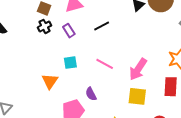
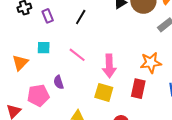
black line: (102, 26) -> (81, 17), turned -42
pink arrow: (138, 69) -> (109, 66), turned -45

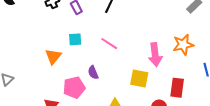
pink arrow: (109, 66) -> (155, 55), moved
red rectangle: (138, 89) -> (177, 88), moved

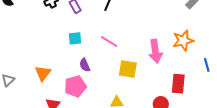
orange triangle: (53, 56) -> (43, 73), moved
purple semicircle: (93, 72) -> (85, 65), moved
yellow square: (139, 79) -> (128, 69), moved

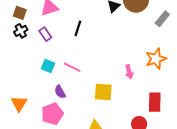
cyan square: (75, 38) -> (48, 66), turned 32
pink line: (109, 41) -> (72, 67), moved
pink arrow: (155, 51) -> (129, 72), size x0.6

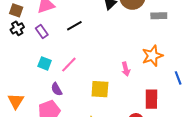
gray rectangle: (162, 19) -> (159, 16), turned 49
black line: (78, 28) -> (74, 26), turned 42
pink line: (72, 67) -> (69, 65), turned -72

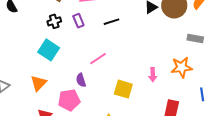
gray rectangle: (159, 16) -> (195, 38), moved
black cross: (17, 28) -> (54, 21), moved
cyan square: (45, 63) -> (49, 50), moved, size x1.5

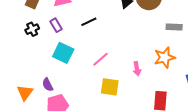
cyan square: (49, 50) -> (63, 53), moved
pink line: (98, 59) -> (101, 59), moved
purple semicircle: (81, 80) -> (48, 85), moved

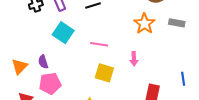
orange star: (165, 57) -> (144, 24), moved, turned -30
pink line: (101, 59) -> (99, 44), turned 42

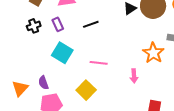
orange star: (144, 24) -> (153, 53), moved
yellow square: (104, 73) -> (86, 90), moved, turned 30

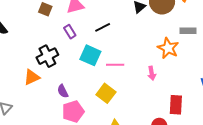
black cross: (34, 26) -> (47, 56), moved, size x1.5
cyan square: (62, 53) -> (90, 55), moved
orange triangle: (20, 88) -> (32, 77), moved, turned 30

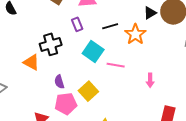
orange star: (168, 48) -> (135, 34), moved
orange triangle: (32, 77) -> (31, 62), turned 42
yellow square: (106, 93) -> (88, 91), moved

